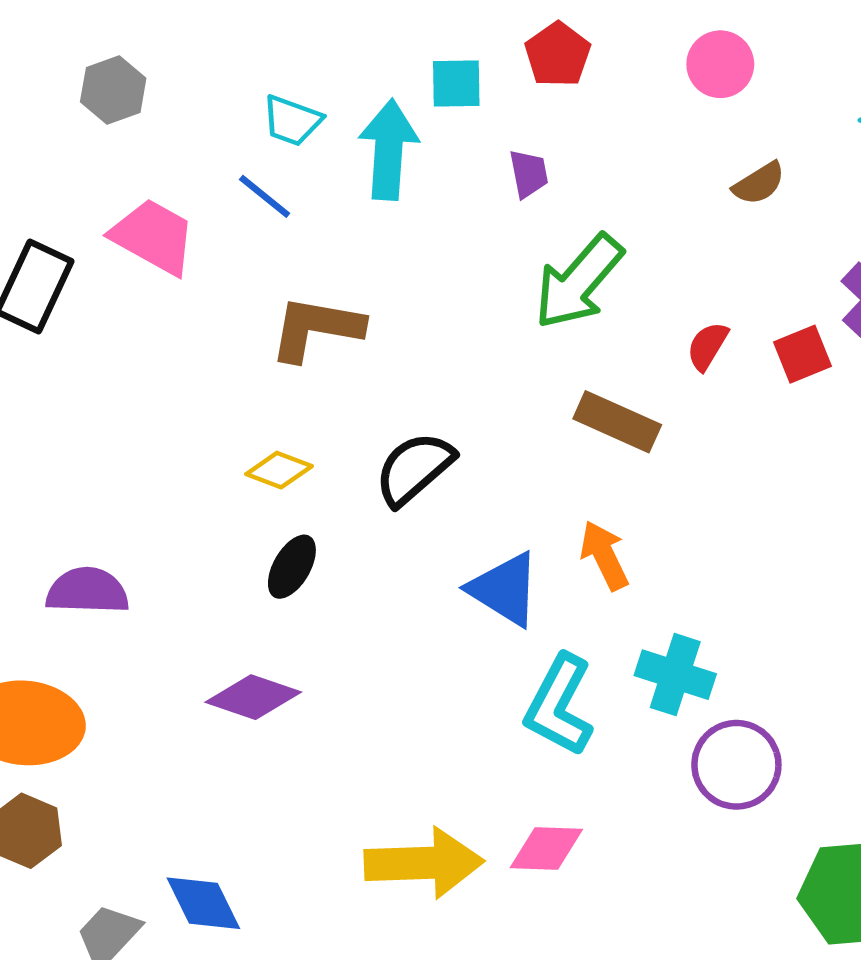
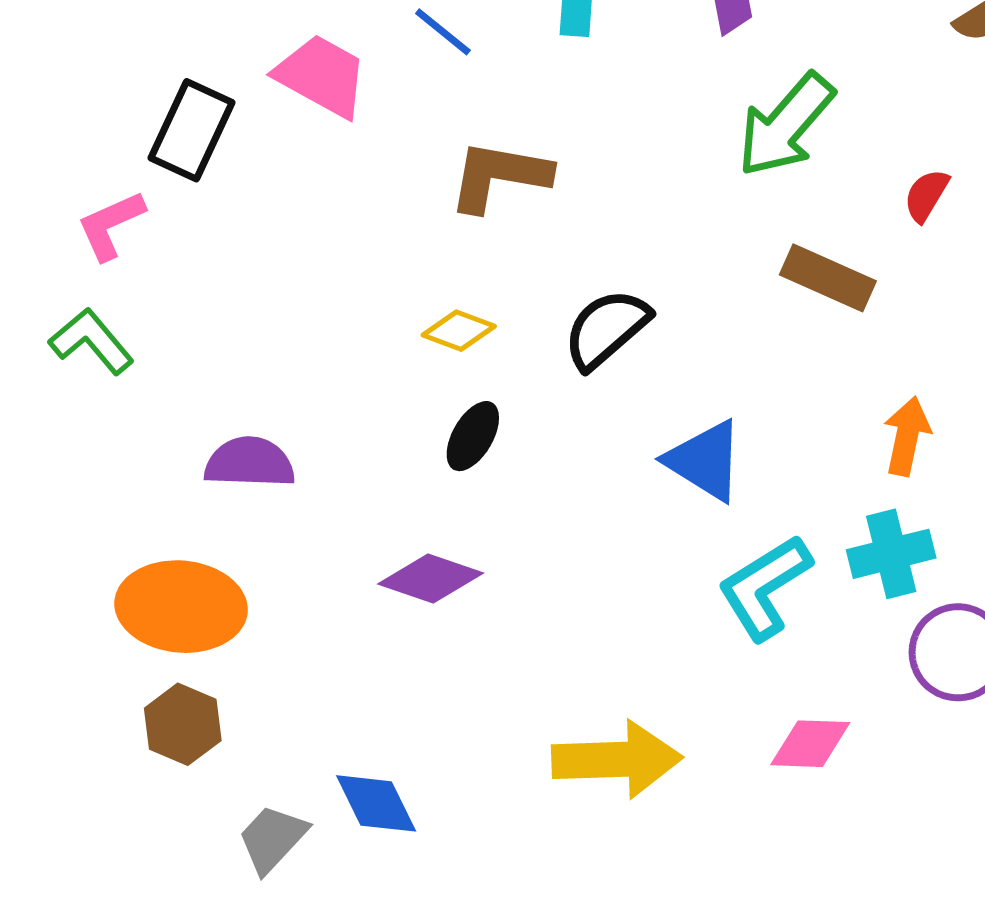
orange arrow: (604, 555) -> (907, 436), moved, turned 38
cyan cross: (675, 675) -> (891, 554), turned -32
cyan L-shape: (559, 705) -> (765, 587), turned 30
pink diamond: (546, 849) -> (810, 744), moved

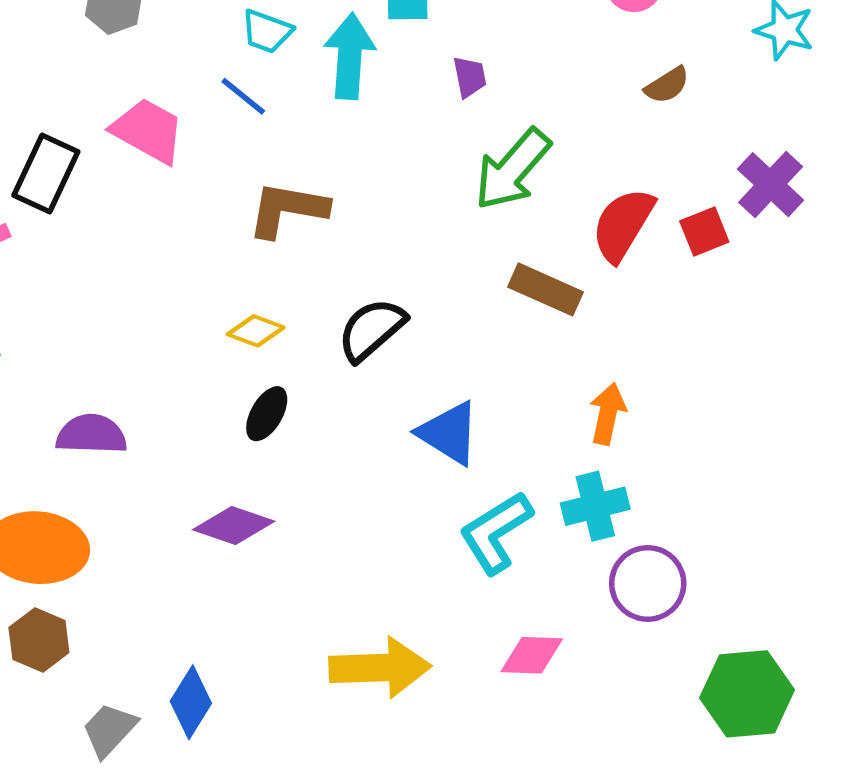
red semicircle: (926, 195) -> (623, 225), size x1.8
blue diamond: (376, 803) -> (191, 702), turned 58

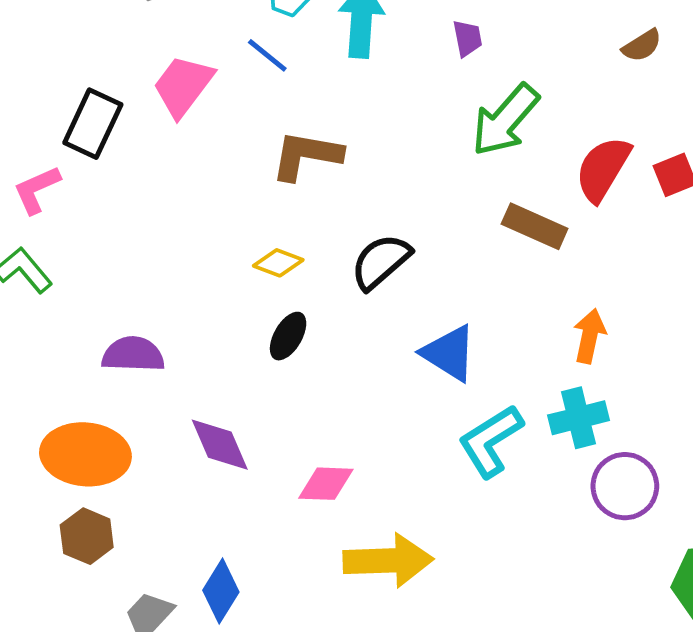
pink trapezoid: (148, 131) -> (183, 86), turned -82
purple diamond: (234, 525) -> (220, 445), moved, turned 48
pink diamond: (532, 655) -> (326, 484), moved

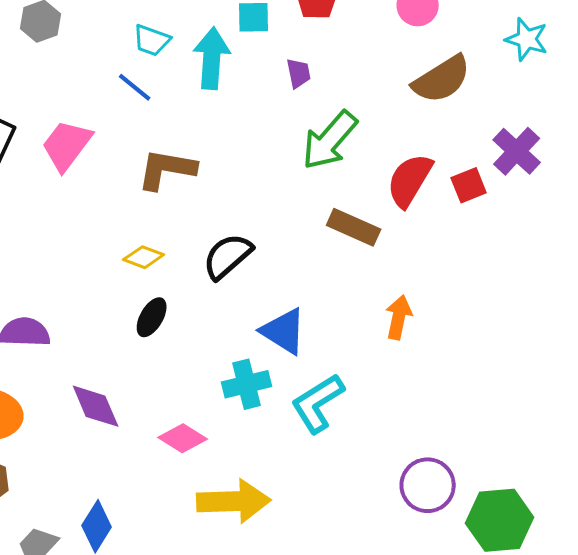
brown semicircle: (642, 46) -> (442, 79), size x1.8
pink trapezoid: (183, 86) -> (67, 145), moved
cyan cross: (578, 418) -> (247, 384), moved
pink diamond: (326, 484) -> (183, 438), turned 30
purple circle: (625, 486) -> (428, 485), moved

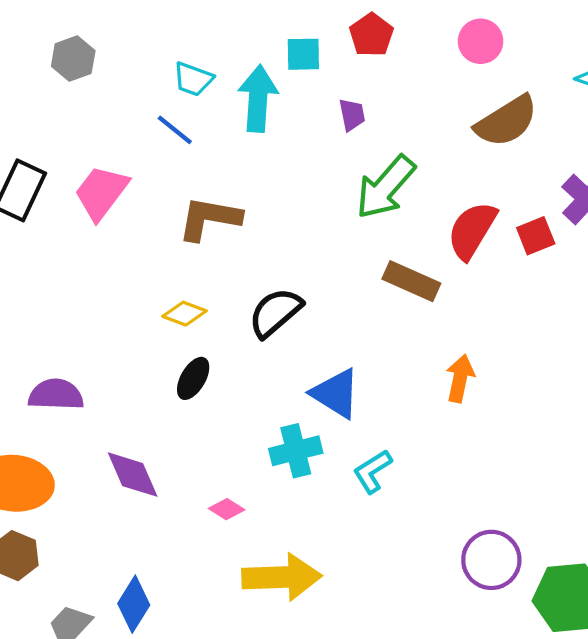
cyan L-shape: (318, 403) -> (372, 471), size x0.7
pink diamond: (183, 438) -> (227, 509), size x0.7

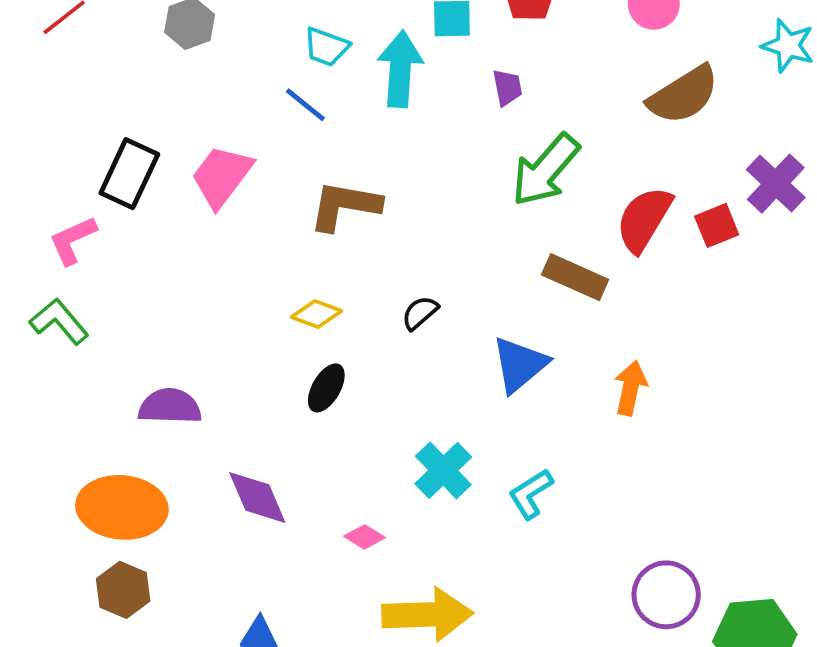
black semicircle: (275, 312) -> (420, 313), size x0.6
blue triangle: (336, 394) -> (520, 365), moved, turned 48
cyan cross: (296, 451) -> (443, 470), turned -30

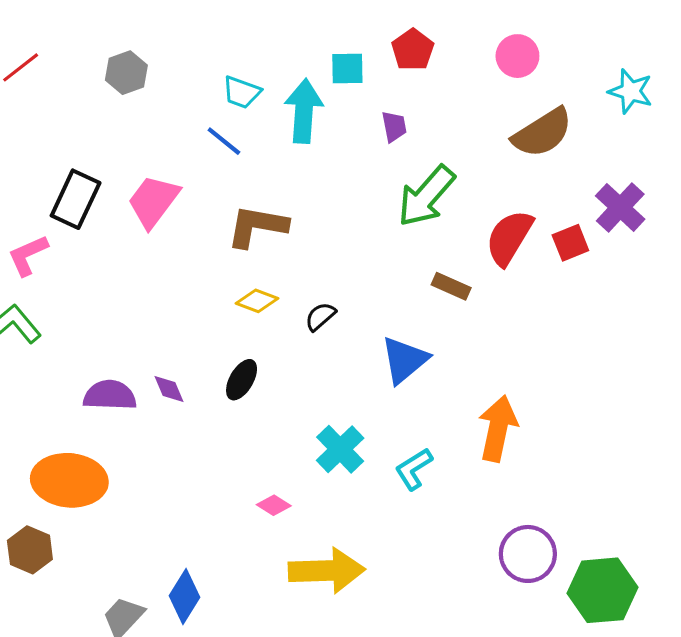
brown rectangle: (575, 277) -> (451, 286), size x0.7
yellow diamond: (316, 314) -> (257, 301), moved
orange arrow: (630, 388) -> (498, 428), moved, size x1.4
purple diamond: (257, 498) -> (169, 389), moved, size x0.6
brown hexagon: (123, 590) -> (30, 550), moved

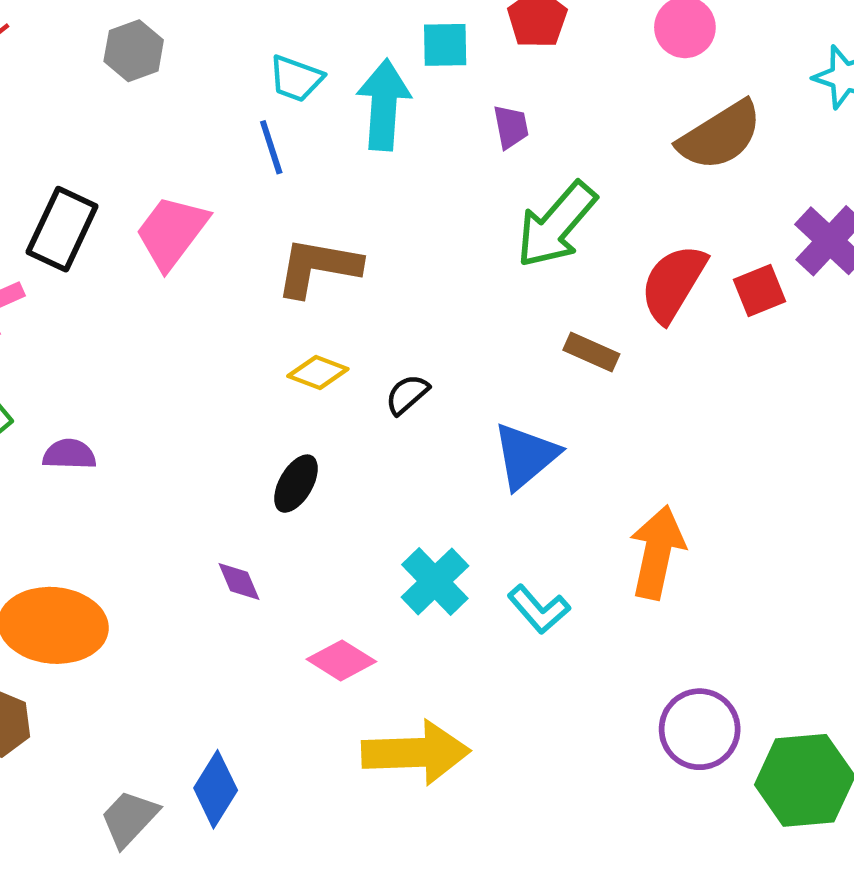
blue line: (224, 141) -> (271, 147), turned 33
purple diamond: (169, 389) -> (239, 582), moved
purple semicircle: (110, 395) -> (69, 454), moved, size x0.7
cyan L-shape: (414, 469) -> (539, 609), turned -99
pink diamond: (274, 505) -> (341, 660), size x1.4

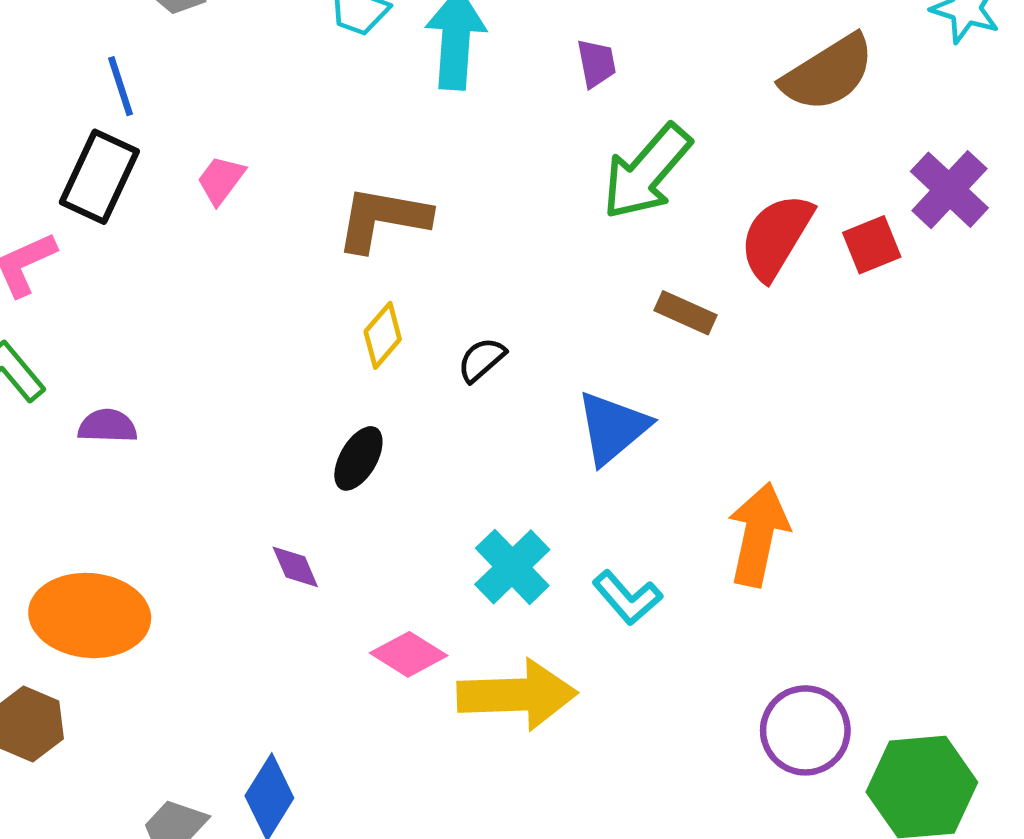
blue line: (271, 147) -> (120, 86), moved
pink trapezoid: (172, 232) -> (221, 180), size x0.6
yellow diamond: (318, 372) -> (383, 335), turned -70
yellow arrow: (416, 753) -> (517, 695), moved

